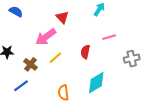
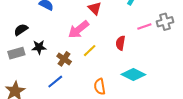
gray cross: (132, 59) -> (165, 22), moved
cyan diamond: (96, 83) -> (133, 75), turned 60

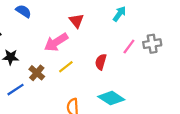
pink line: (144, 26) -> (129, 46), turned -40
blue line: (55, 82) -> (15, 90), moved

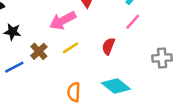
gray cross: (152, 44) -> (162, 58), moved
pink line: (129, 46) -> (133, 22), moved

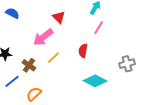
gray cross: (162, 58) -> (127, 64), moved
orange semicircle: (74, 92) -> (34, 94), moved, turned 56

